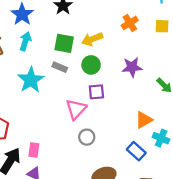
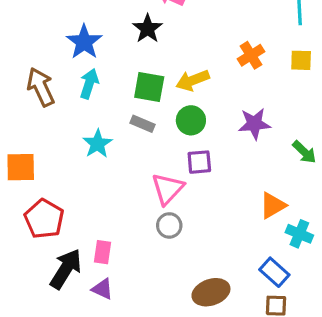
cyan star: (31, 80) -> (97, 144), size x0.7
gray circle: (87, 137) -> (169, 225), moved
blue rectangle: (136, 151) -> (274, 272), moved

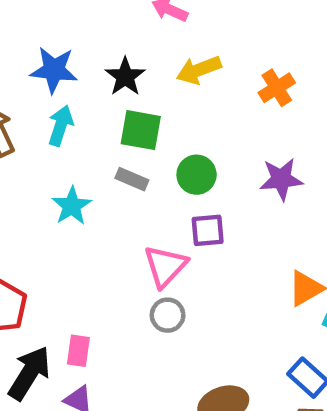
black star: (148, 29) -> (125, 77), moved
blue star: (84, 42) -> (54, 70), turned -30
yellow arrow: (193, 80) -> (199, 70), moved

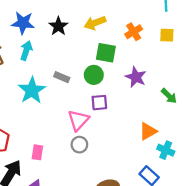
green square: (141, 130) -> (106, 53), moved
purple star: (281, 179) -> (136, 77), turned 30
cyan star: (72, 206) -> (32, 90), size x1.4
pink rectangle: (78, 351) -> (37, 152), moved

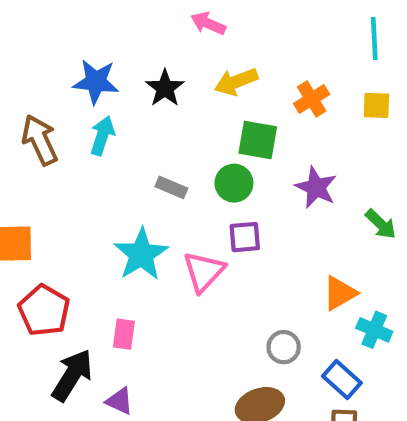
cyan star: (32, 90) -> (141, 254), moved
gray circle: (79, 145) -> (284, 347), moved

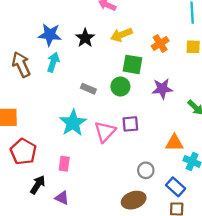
purple star: (316, 187) -> (162, 89), turned -30
purple square: (245, 237) -> (130, 124), moved
orange triangle: (340, 293) -> (174, 143), turned 30
black arrow: (72, 375) -> (38, 185), size x0.7

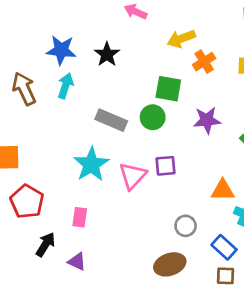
yellow arrow: (122, 35) -> (181, 39), moved
gray rectangle: (88, 89) -> (111, 120), size x1.5

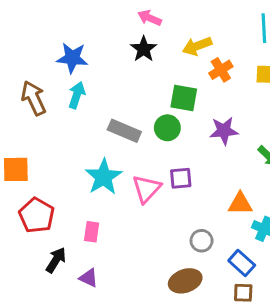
black star: (107, 54) -> (144, 49), moved

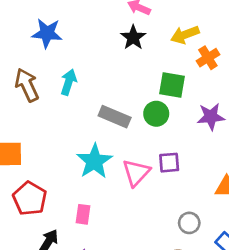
blue star: (72, 58) -> (47, 33), moved

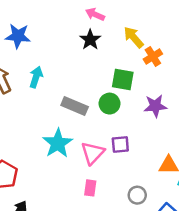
yellow arrow: (185, 35) -> (134, 37), turned 70
pink rectangle: (83, 214) -> (90, 188), moved

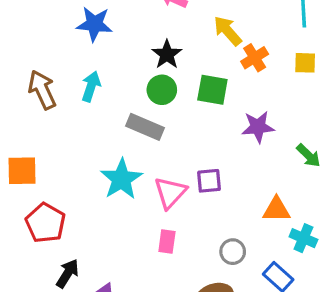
blue star: (18, 36) -> (94, 24), moved
black star: (90, 40) -> (167, 54), moved
green circle: (110, 104) -> (162, 90), moved

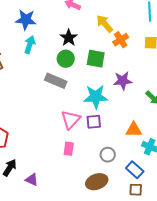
cyan arrow: (91, 86) -> (30, 45), moved
cyan star: (121, 179) -> (96, 97), moved, turned 30
purple square: (209, 181) -> (94, 122), moved

